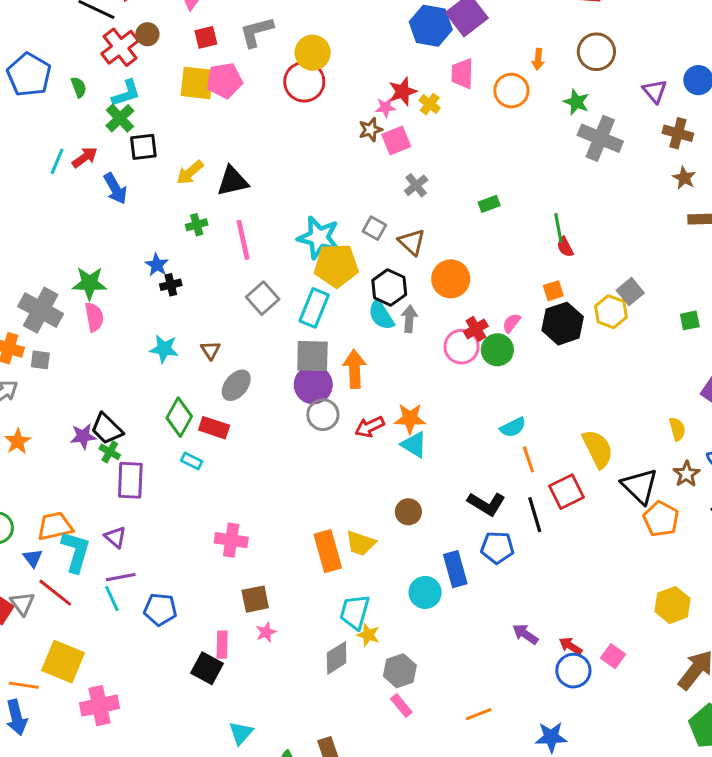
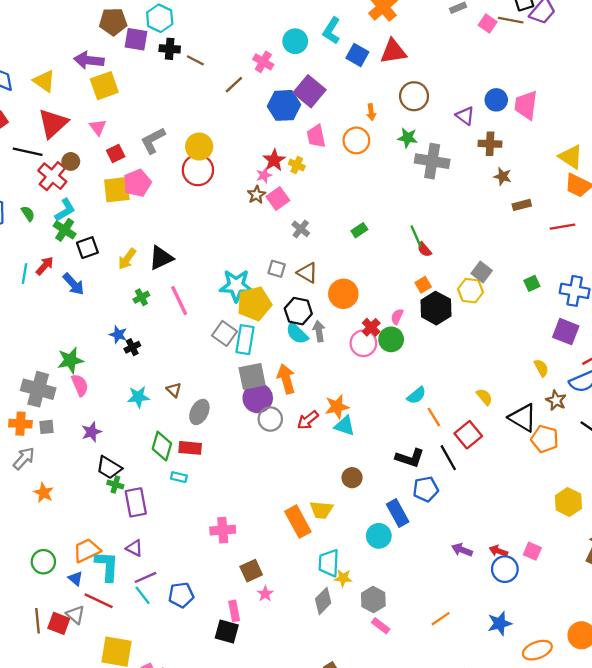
gray square: (263, 298) -> (224, 333), moved
purple star: (83, 436) -> (91, 432), moved
yellow semicircle: (598, 449) -> (484, 397), size x0.6

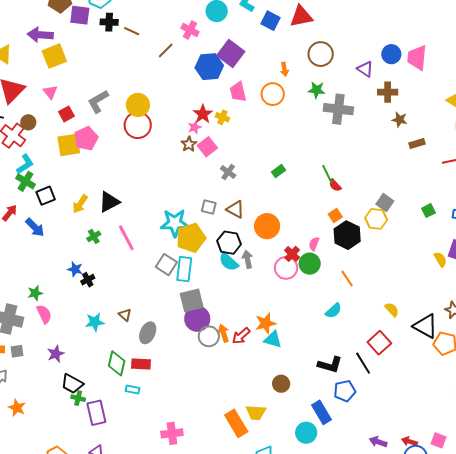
green star: (70, 360) -> (35, 293), size x0.7
yellow semicircle: (541, 368) -> (440, 259), moved
orange arrow: (286, 379) -> (224, 333), moved, size x0.7
orange line: (434, 417) -> (347, 279), moved

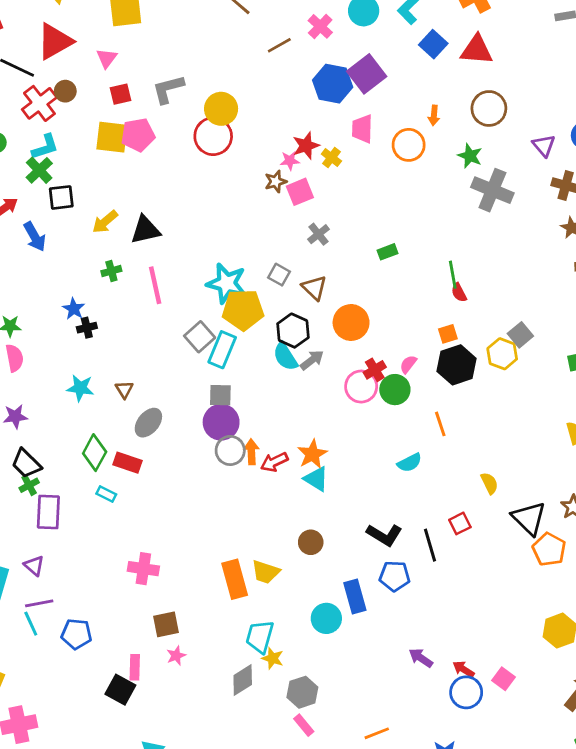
gray arrow: (247, 259) -> (312, 360), turned 48
gray square: (192, 300) -> (220, 395), size x0.7
orange star: (266, 323) -> (312, 454), turned -30
red square: (379, 343) -> (460, 523), size x0.7
green cross: (78, 398) -> (29, 485), turned 32

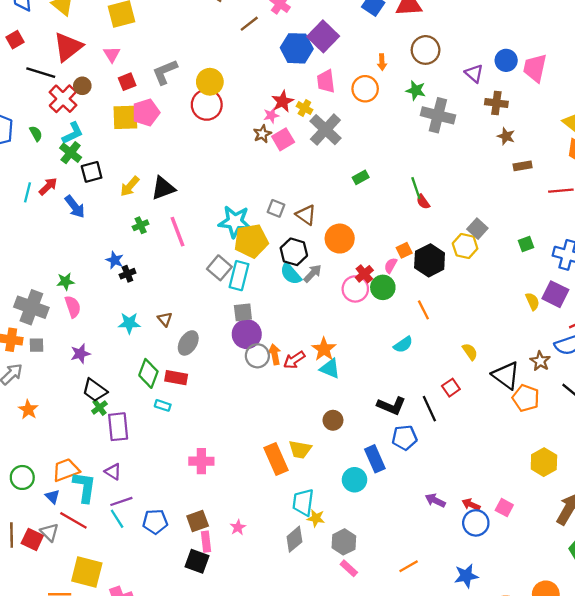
gray cross: (319, 234) -> (325, 130), moved, size x1.8
orange square: (448, 334) -> (404, 250), moved
brown square: (166, 624) -> (198, 521), moved

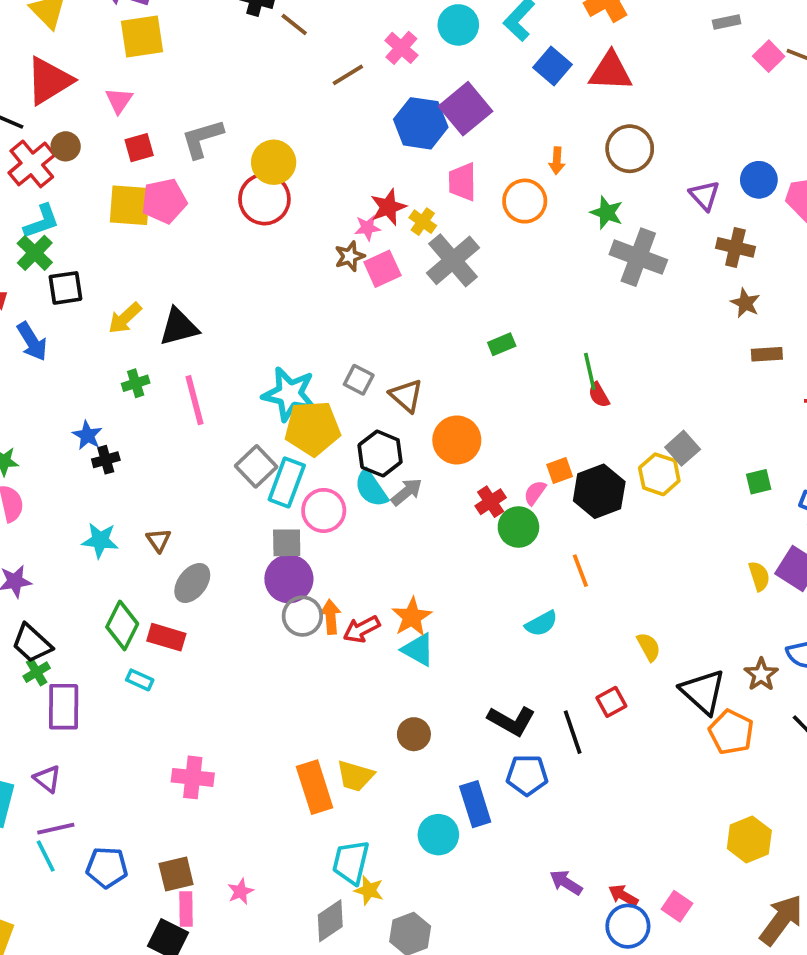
pink circle: (355, 289) -> (324, 510), moved

